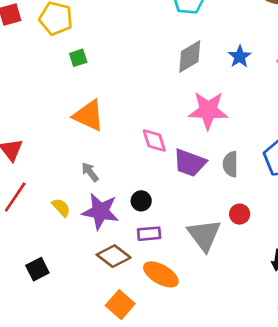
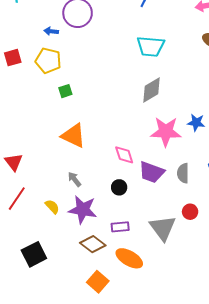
blue star: (240, 57) -> (196, 122), moved, turned -30
black circle: (141, 201) -> (119, 187), moved
black square: (37, 269) -> (34, 254), size x1.4

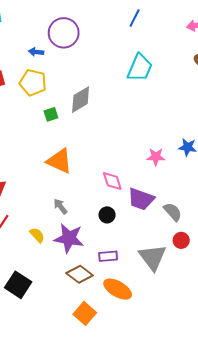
cyan trapezoid: (151, 46) -> (140, 68), turned -72
gray diamond: (152, 90) -> (81, 100), moved
pink star: (166, 132) -> (156, 157), size x0.6
gray semicircle: (183, 173) -> (173, 212), moved, turned 138
black square: (34, 254) -> (18, 285), turned -30

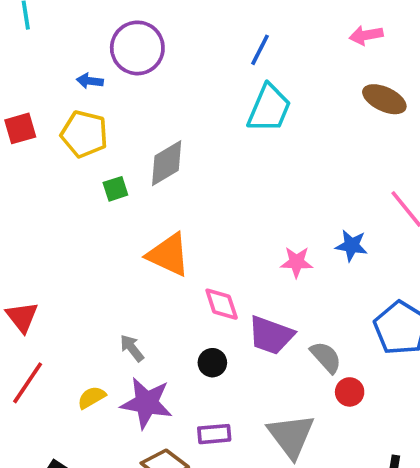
blue line: (135, 18) -> (260, 50), moved
orange triangle: (59, 161) -> (168, 255), moved
yellow semicircle: (37, 235) -> (92, 397), turned -77
red circle: (181, 240) -> (350, 392), moved

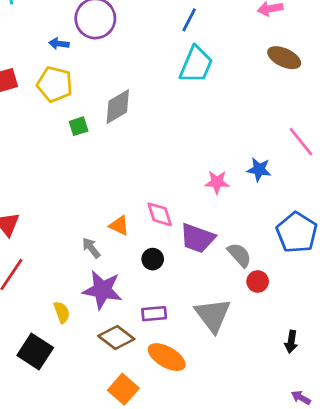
orange triangle: (168, 255) -> (119, 226), moved, size x0.6
yellow semicircle: (92, 397) -> (62, 312), moved, turned 100

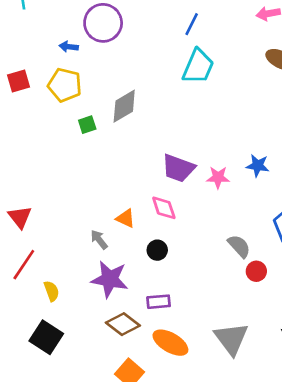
purple trapezoid: (197, 238) -> (178, 168), moved
yellow semicircle: (62, 312) -> (52, 291), moved
gray triangle: (213, 315) -> (231, 339), moved

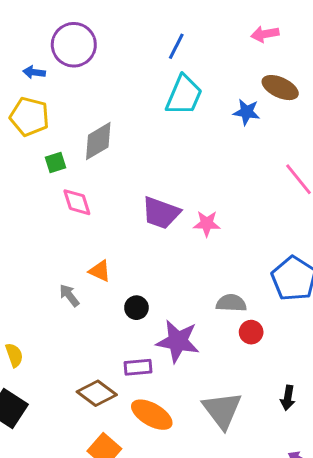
blue star: (258, 166) -> (247, 112), moved
pink diamond: (164, 208) -> (77, 202), moved
gray semicircle: (239, 246) -> (231, 303), turned -45
purple star: (110, 279) -> (178, 341), moved

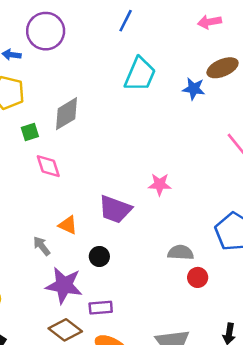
blue line: (176, 46) -> (126, 21), moved
brown ellipse: (280, 88) -> (223, 68), turned -48
purple trapezoid: (161, 213) -> (115, 209), moved
purple star: (178, 341) -> (64, 285), moved

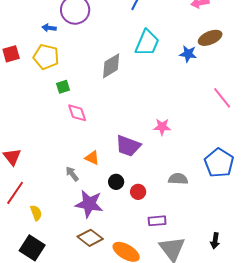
gray diamond: (67, 114) -> (111, 66), moved
red circle: (198, 277) -> (138, 192), moved
purple rectangle: (101, 308) -> (157, 221), moved

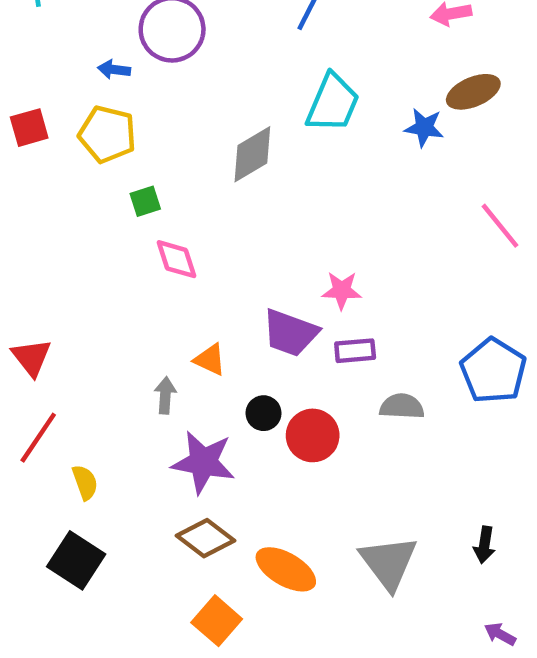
pink star: (162, 127) -> (342, 290), moved
gray arrow: (72, 174) -> (165, 395), turned 42
red circle: (138, 192) -> (313, 435), size x1.5
purple rectangle: (157, 221) -> (355, 351), moved

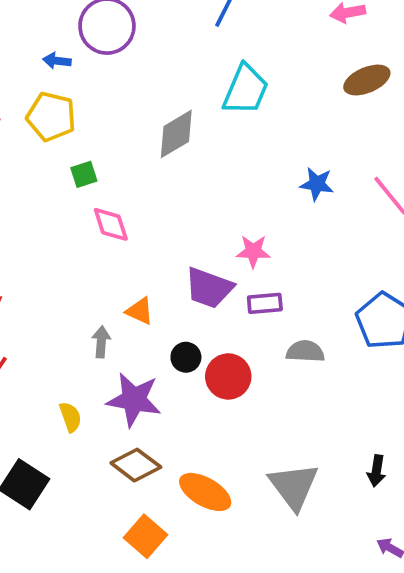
blue star: (424, 128) -> (317, 184), moved
yellow semicircle: (85, 482) -> (70, 417), moved

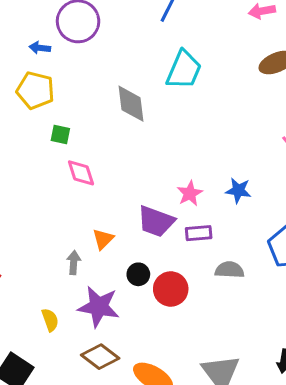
gray diamond: (176, 134) -> (131, 104), turned -66
green square: (84, 174) -> (60, 135), turned 30
blue star: (317, 184) -> (238, 190), moved
pink star: (253, 251) -> (190, 193), turned -30
orange triangle: (140, 311) -> (103, 239), turned 50

